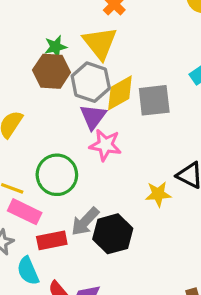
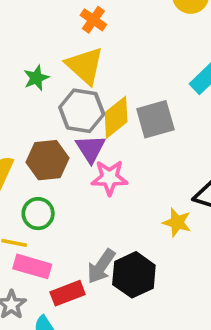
brown hexagon: (52, 71) -> (47, 160), moved
green circle: (57, 175) -> (38, 214), moved, size x0.7
yellow star: (158, 194) -> (177, 222), turned 30

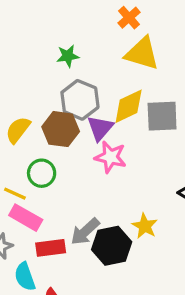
yellow triangle: (85, 66) -> (142, 53), moved, turned -39
gray hexagon: (82, 111) -> (80, 100), moved
yellow star: (177, 222) -> (145, 226), moved

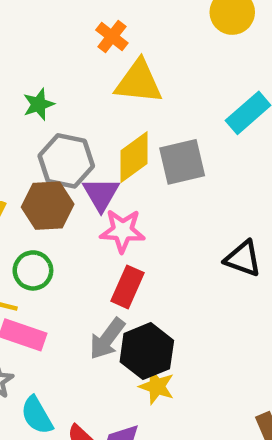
yellow star: (145, 226) -> (157, 386), moved
red rectangle: (51, 248) -> (127, 287), moved, turned -48

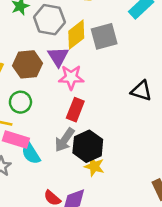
gray hexagon: (66, 161) -> (49, 20), moved
cyan semicircle: (37, 415) -> (31, 153), moved

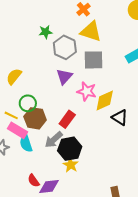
yellow diamond: (76, 35) -> (105, 101), moved
gray square: (104, 36) -> (93, 60), moved
brown hexagon: (28, 64) -> (35, 118), moved
pink star: (71, 77) -> (87, 91), moved

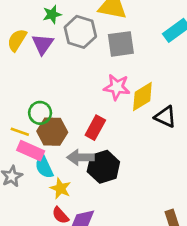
yellow semicircle: (14, 76) -> (17, 40), moved
purple triangle: (64, 77) -> (43, 44), moved
gray arrow: (54, 140) -> (81, 157), turned 48
yellow star: (71, 165) -> (60, 188), moved

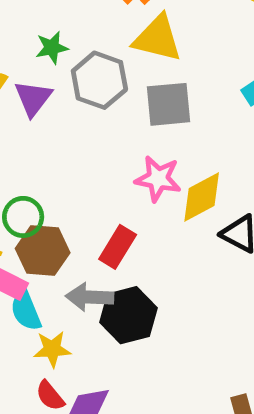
yellow star: (60, 188) -> (52, 349), turned -30

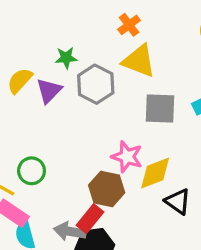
gray square: (168, 104) -> (160, 109), moved
red rectangle: (118, 247) -> (90, 219), moved
brown hexagon: (43, 251) -> (107, 189), moved

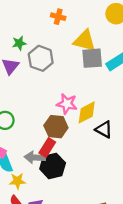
orange cross: (129, 25) -> (58, 17), turned -32
yellow triangle: (139, 61) -> (85, 41), moved
gray square: (160, 109) -> (92, 58), moved

